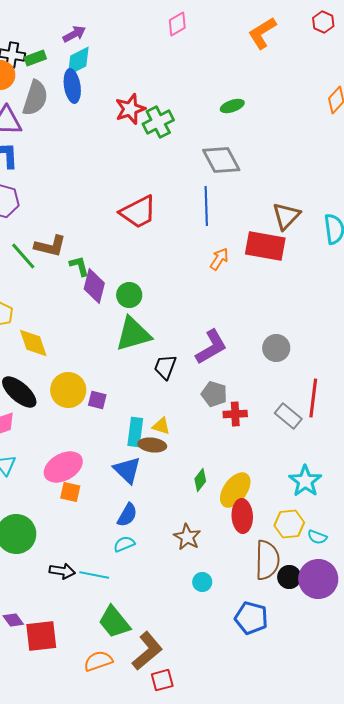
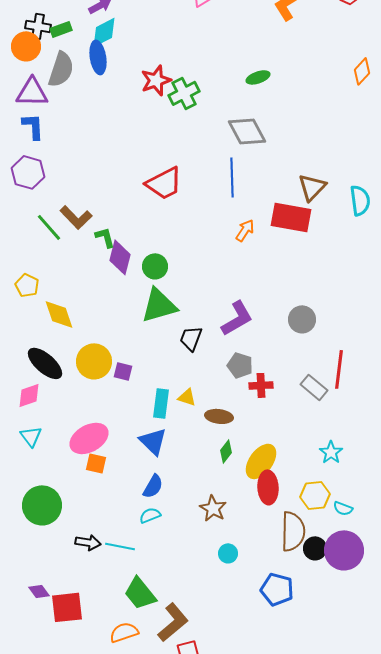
brown L-shape: (50, 246) -> (76, 217), turned 32
brown ellipse: (152, 445) -> (219, 416), moved
cyan star: (305, 481) -> (331, 452), size x0.7

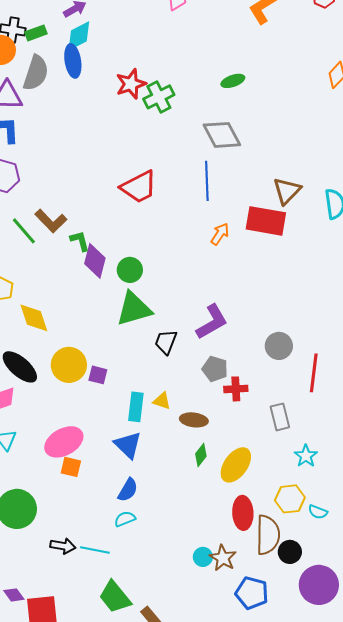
gray circle: (302, 319) -> (279, 346), moved
gray rectangle: (314, 387) -> (280, 417), moved, turned 36
red ellipse: (268, 487) -> (243, 513), moved
brown star: (213, 508) -> (223, 558), moved
purple circle: (344, 550) -> (319, 585), moved

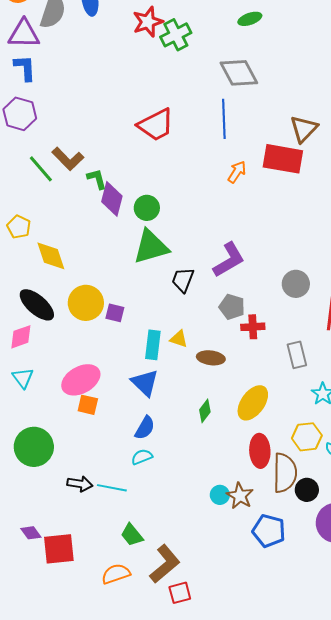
green diamond: (201, 455) -> (205, 411), moved
green trapezoid: (115, 597) -> (132, 535), size x0.7

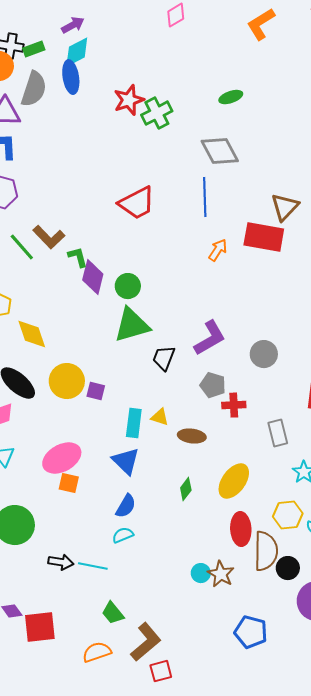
gray circle: (296, 284) -> (264, 354), moved
blue pentagon: (269, 531) -> (251, 632), moved

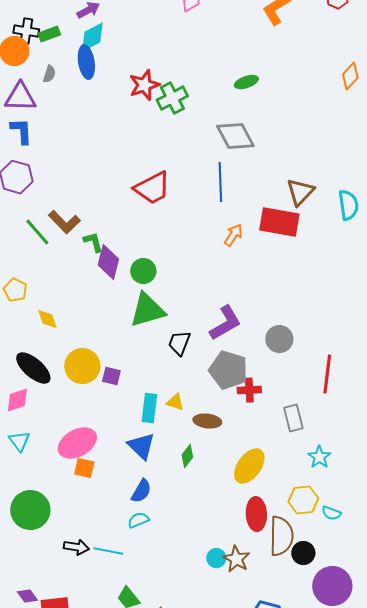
gray semicircle: (34, 89) -> (49, 74), size x0.5
yellow diamond: (32, 334) -> (47, 319), size x0.7
gray pentagon: (213, 385) -> (228, 370), size x1.5
green diamond: (186, 489) -> (187, 456), moved

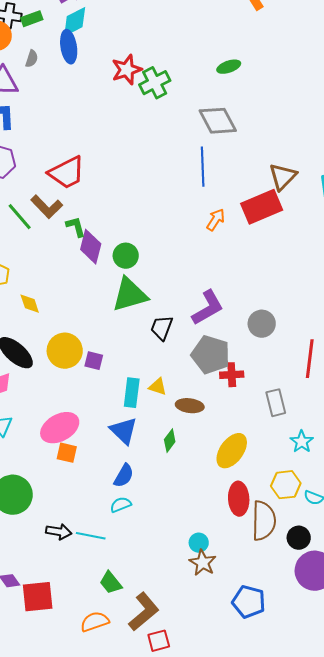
red trapezoid: (152, 188) -> (67, 173), moved
red rectangle: (279, 222) -> (262, 207), turned -33
black circle: (303, 553) -> (299, 538), moved
brown star: (236, 559) -> (203, 563), moved

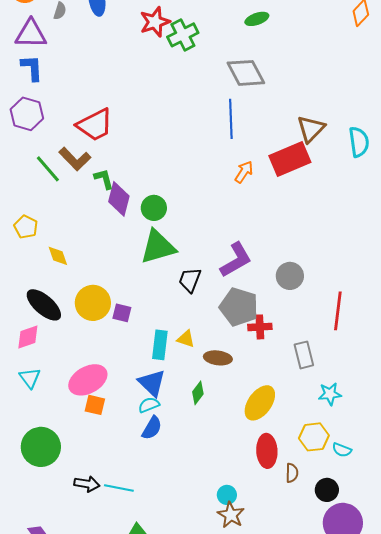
cyan star: (302, 442) -> (330, 394), turned 30
cyan semicircle: (121, 505) -> (149, 405), moved
brown semicircle: (264, 521) -> (292, 473), size x0.5

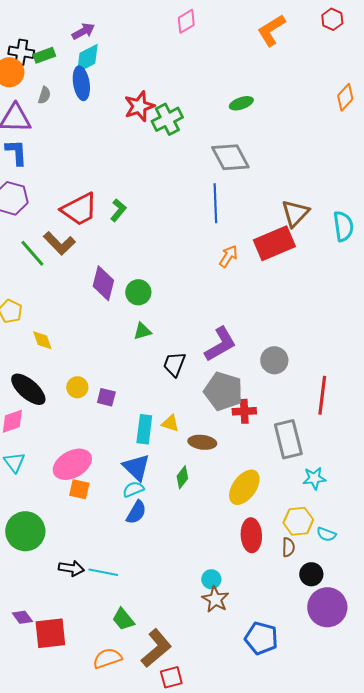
green L-shape: (104, 179) -> (118, 210), moved, turned 55
green triangle: (158, 247) -> (142, 331), size x0.5
yellow circle: (93, 303) -> (77, 387), size x0.6
gray rectangle: (304, 355) -> (288, 439), size x1.4
brown semicircle: (292, 473) -> (288, 547), moved

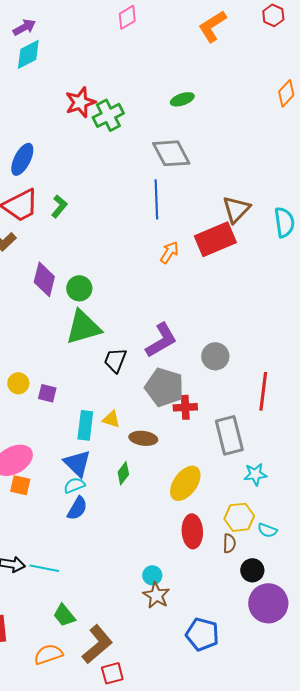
blue ellipse: (81, 83) -> (22, 159), moved, turned 36
green triangle: (142, 331) -> (83, 327), size x2.0

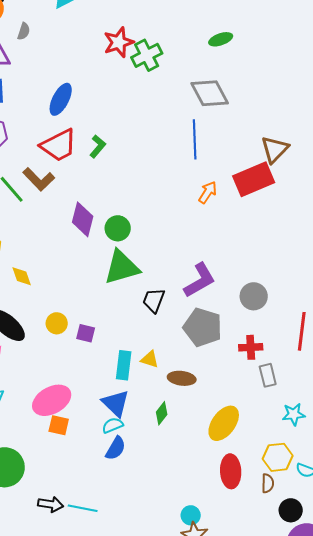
red cross: (185, 407) -> (251, 347), moved
gray rectangle: (229, 435) -> (268, 375), size x0.6

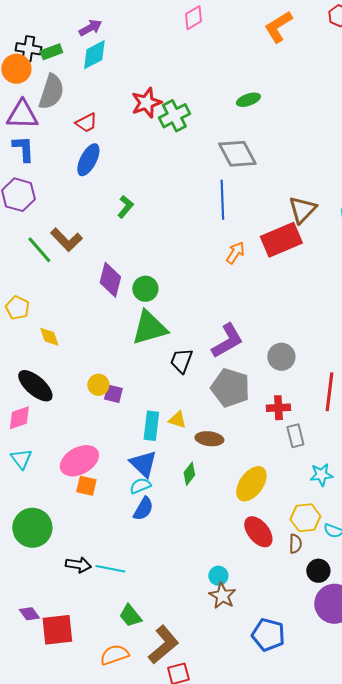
gray semicircle: (24, 31) -> (51, 92), size x2.0
red trapezoid: (59, 145) -> (86, 123), moved, size x0.6
yellow circle: (57, 323) -> (98, 385), moved
red ellipse: (231, 471) -> (258, 532), turned -36

